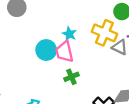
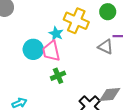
yellow cross: (104, 33) -> (76, 21), moved

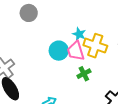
yellow cross: (76, 21) -> (95, 46), moved

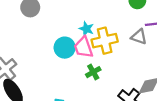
yellow cross: (95, 46) -> (105, 41), turned -30

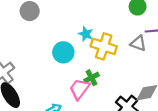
yellow cross: (105, 41) -> (104, 46), turned 30
pink trapezoid: (83, 47) -> (80, 89), moved, turned 55

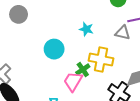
cyan star: (86, 34) -> (86, 29), moved
yellow cross: (104, 46) -> (101, 59), moved

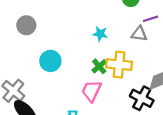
cyan circle: (54, 49) -> (50, 61), moved
green cross: (83, 70) -> (99, 66), moved

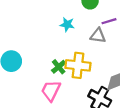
cyan star: (100, 34) -> (67, 24), moved

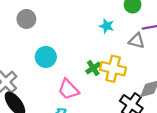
pink trapezoid: (51, 91) -> (68, 89), moved, turned -75

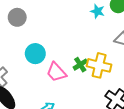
cyan star: (107, 26) -> (97, 11), moved
pink trapezoid: (68, 89) -> (56, 72), moved

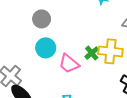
gray circle: (17, 17) -> (42, 19), moved

